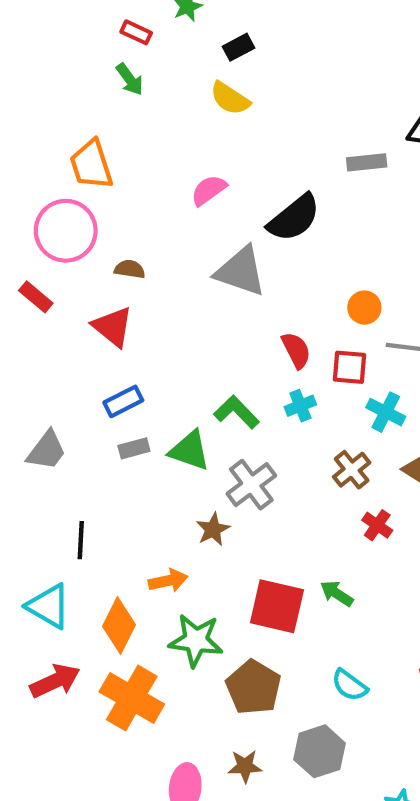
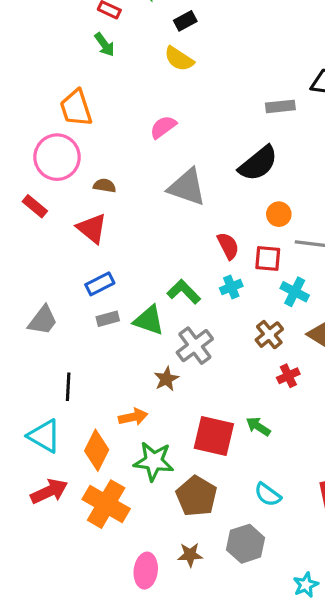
black semicircle: (294, 218) -> (258, 163), moved
red cross: (377, 525) -> (288, 376), turned 30

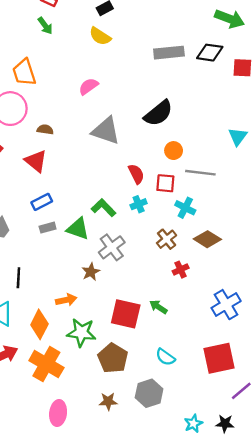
gray rectangle: (280, 106) -> (169, 53), moved, size x1.4
pink ellipse: (146, 571) -> (58, 413), moved

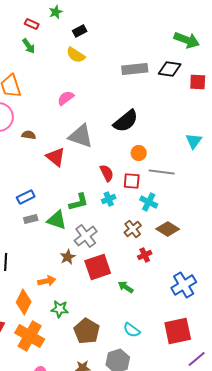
red triangle: (36, 161) -> (56, 157), moved
green L-shape: (104, 208) -> (79, 202), turned 120
red square: (126, 314) -> (98, 267), moved, turned -32
green star: (81, 333) -> (60, 309), size x0.7

